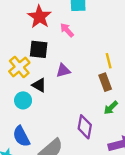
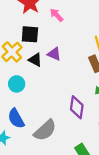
purple triangle: (63, 71) -> (54, 54), turned 40
black triangle: (39, 85) -> (35, 60), moved

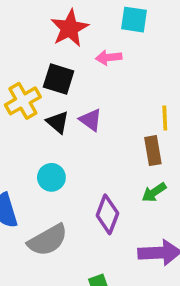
pink arrow: (57, 15) -> (109, 57), turned -64
cyan circle: (17, 84) -> (51, 177), moved

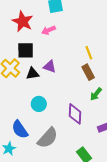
black triangle: (58, 122) -> (33, 74), turned -32

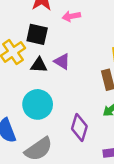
cyan circle: (39, 104) -> (38, 104), size x1.5

